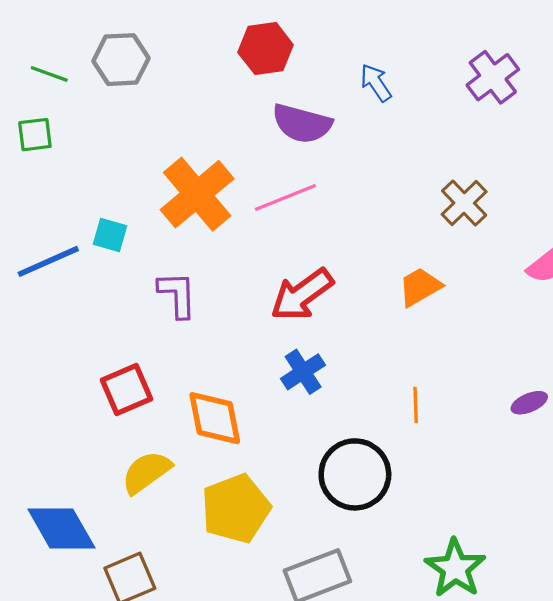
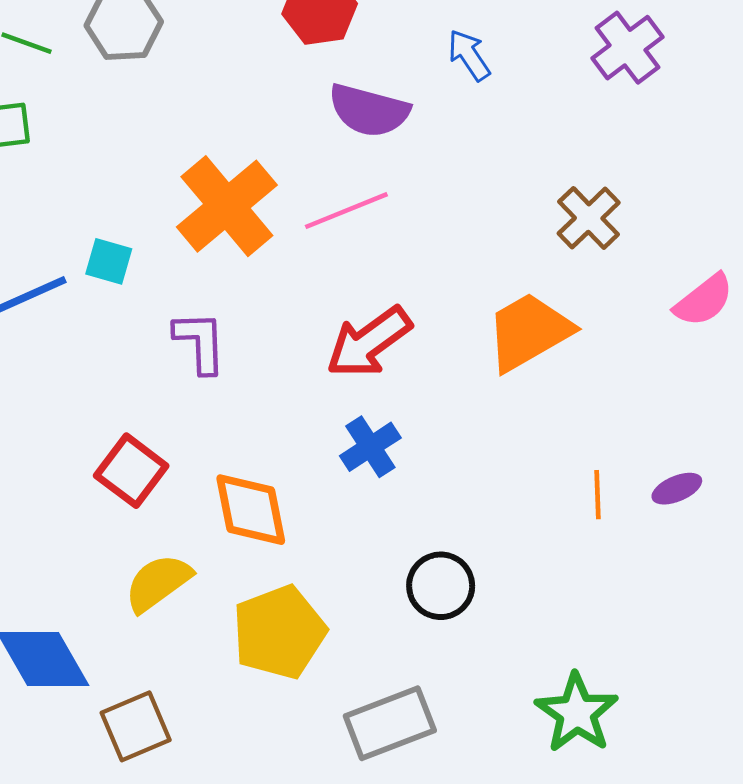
orange trapezoid: (420, 287) -> (529, 332), size x1.5
red square: (127, 389) -> (131, 471), turned -30
orange line: (416, 405) -> (598, 495), moved
black circle: (355, 474) -> (441, 586), size x0.7

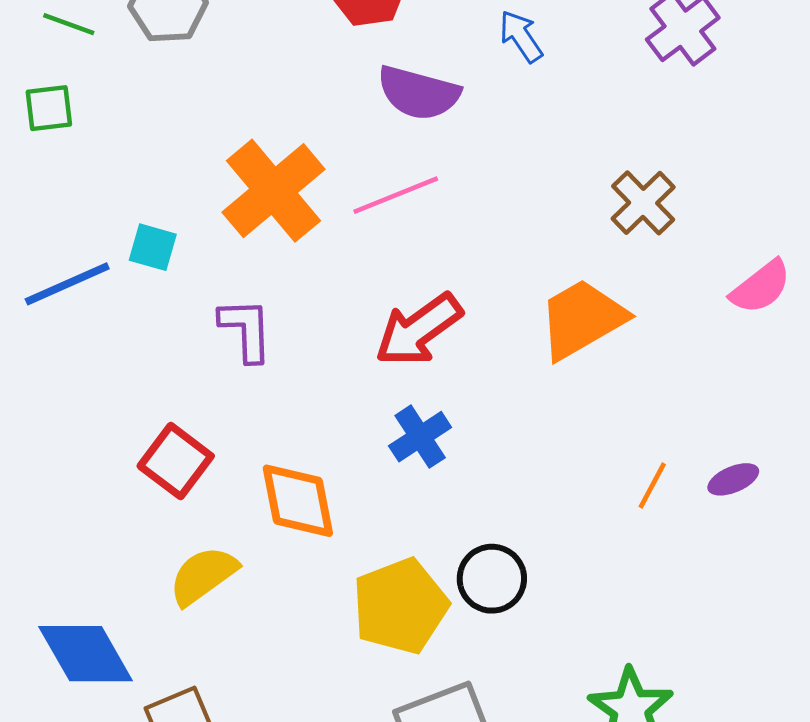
orange line: (598, 495) -> (652, 485), turned 30
yellow pentagon: (279, 632) -> (400, 606), moved

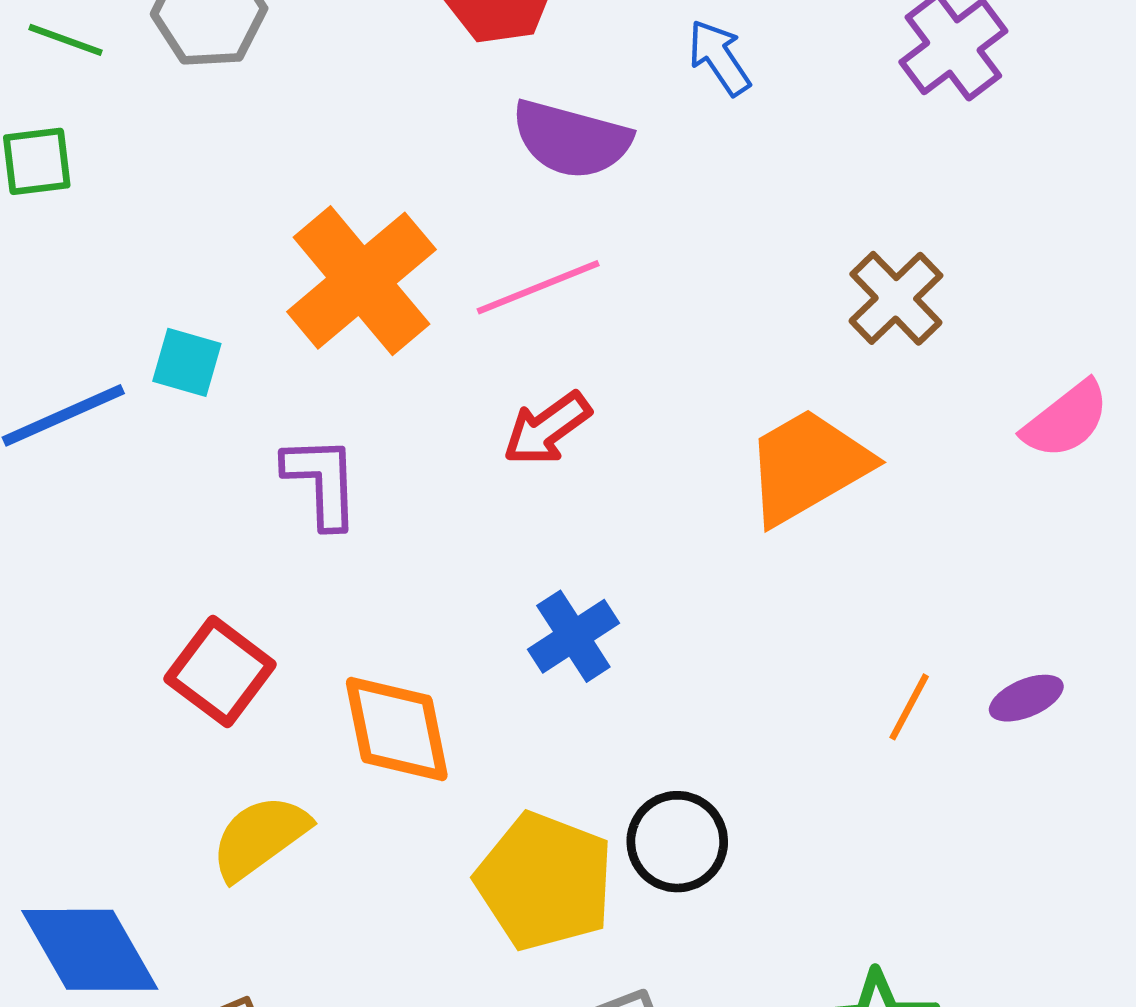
red arrow: (419, 330) -> (547, 429), moved, size x0.7
yellow pentagon: (400, 606) -> (545, 881), turned -30

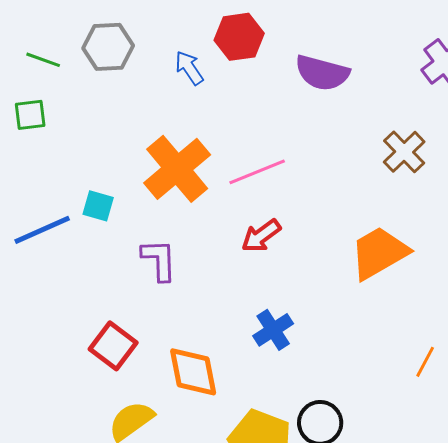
blue arrow: (719, 58) -> (189, 68), moved
purple semicircle: (571, 139) -> (322, 73), moved
brown cross: (896, 298) -> (404, 152), moved

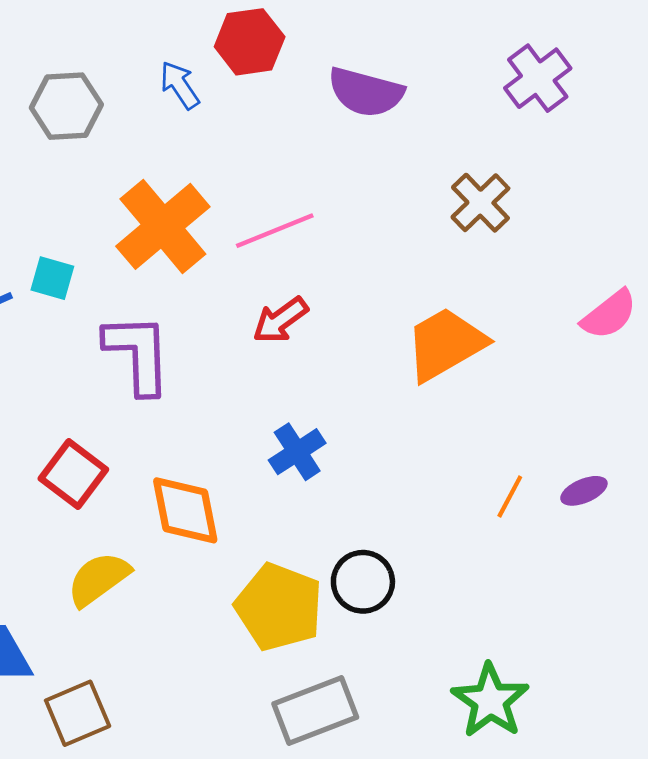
gray hexagon: (108, 47) -> (66, 106), moved
purple L-shape: (159, 260) -> (138, 354), size x1.4

